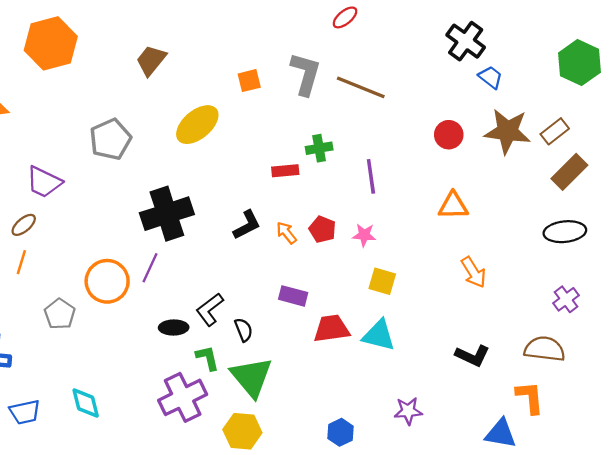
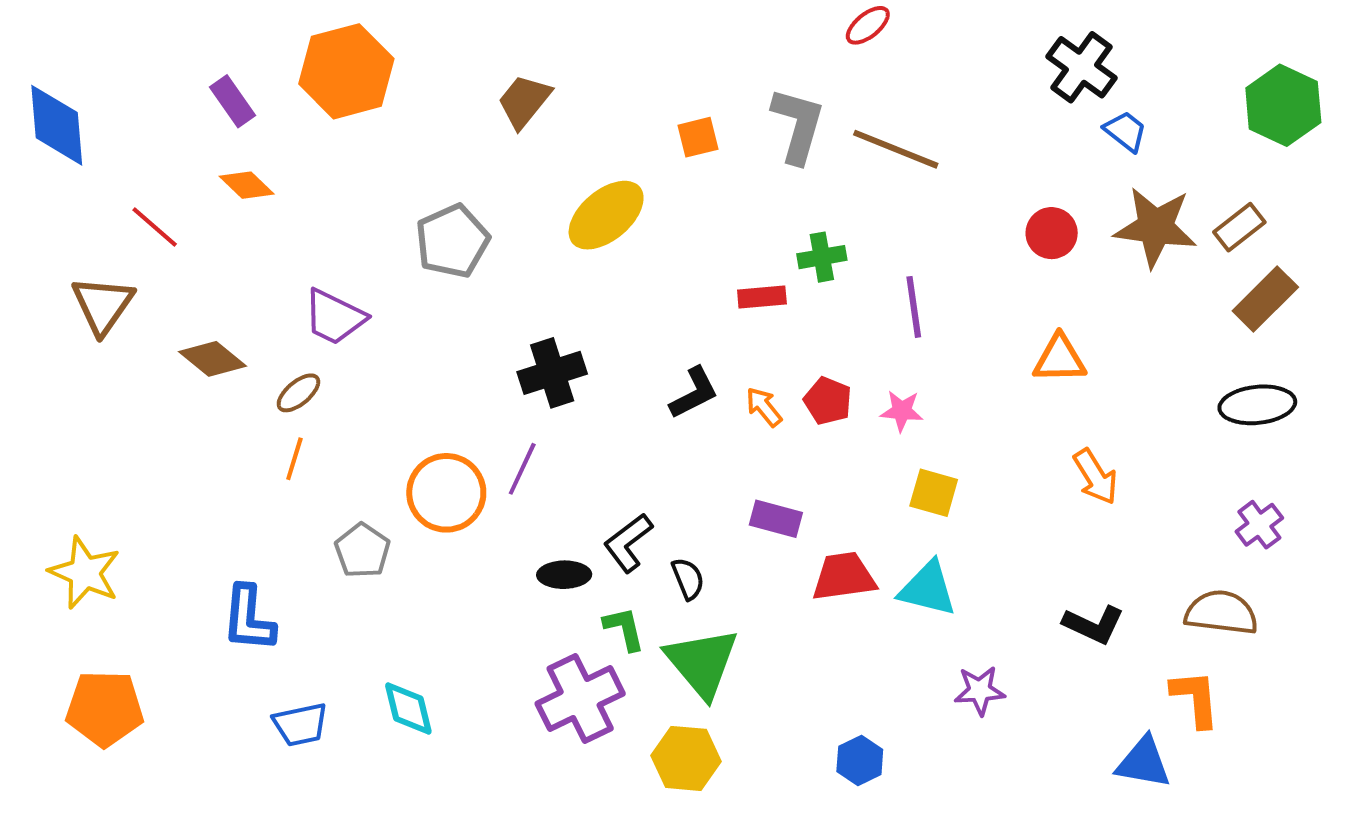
black cross: (167, 214) -> (552, 373), size x0.7
purple star: (408, 411) -> (980, 691), moved

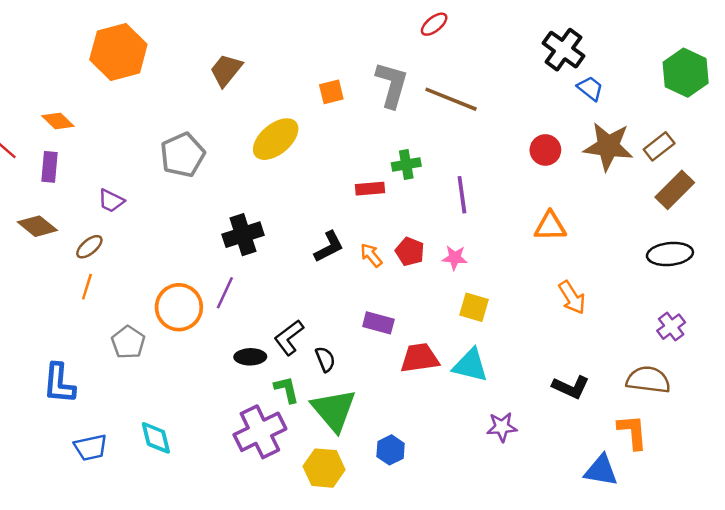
purple rectangle: (233, 101) -> (49, 167), moved, turned 40
purple trapezoid: (334, 317) -> (111, 201), size x0.7
blue hexagon: (860, 760) -> (391, 450), moved

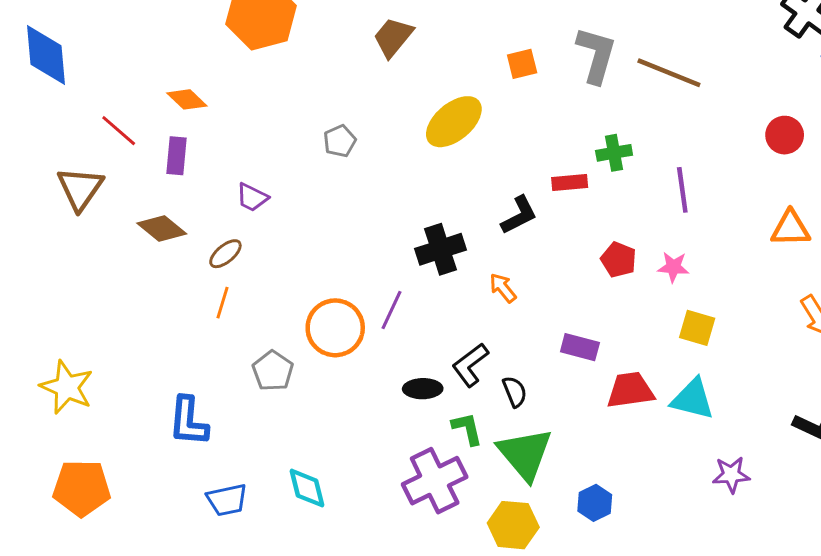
gray pentagon: (183, 155) -> (340, 141), size x0.6
black cross: (243, 235) -> (441, 249), moved
black L-shape: (329, 247) -> (519, 215), moved
orange arrow: (371, 255) -> (503, 288), moved

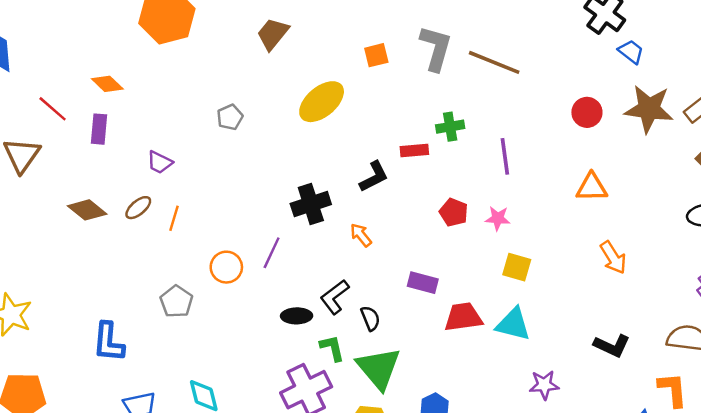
brown diamond: (162, 228) -> (87, 210), moved
orange line: (222, 303) -> (174, 218), moved
orange circle: (335, 328) -> (226, 267), size x0.7

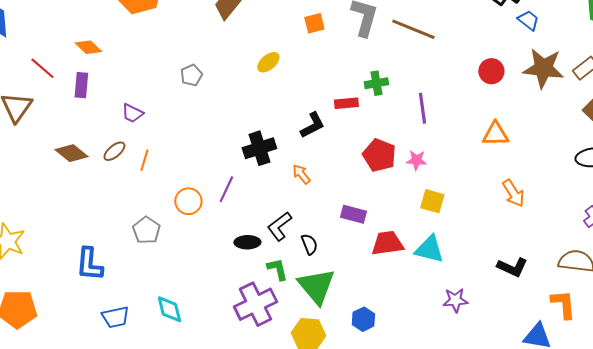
yellow ellipse: (322, 102) -> (268, 62), size x0.6
red pentagon: (454, 212) -> (379, 155), size x1.4

